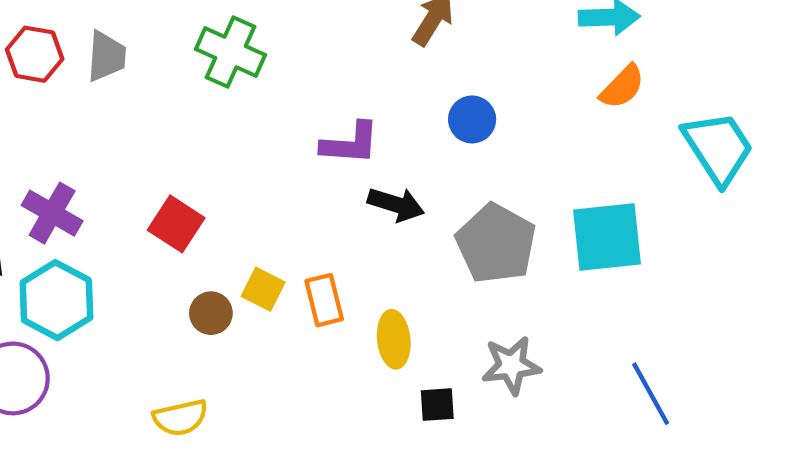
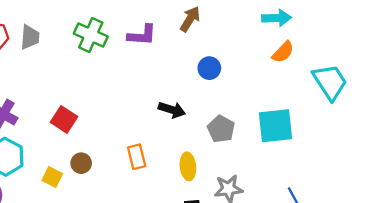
purple L-shape: (350, 143) -> (142, 35), moved
gray pentagon: (496, 244) -> (221, 129), size x0.7
yellow square: (263, 289) -> (52, 177), moved
yellow ellipse: (394, 339) -> (188, 166), moved

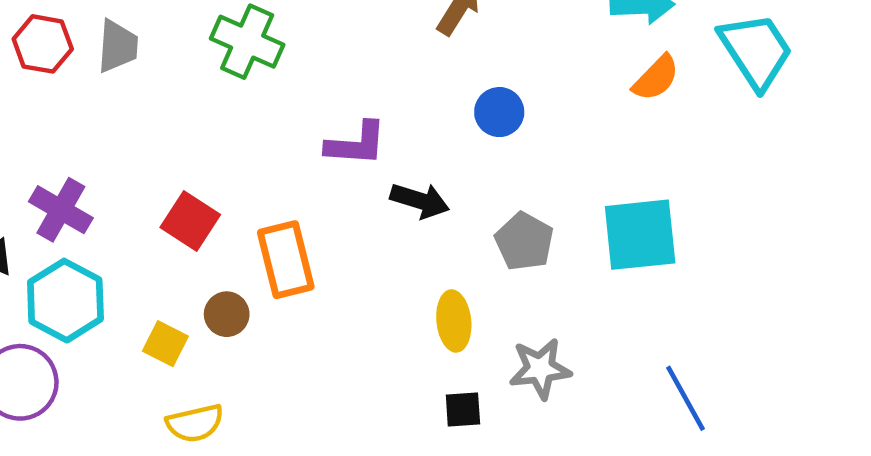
purple L-shape: (142, 35) -> (356, 144), moved
cyan trapezoid: (330, 82) -> (756, 51), moved
orange rectangle: (137, 157) -> (286, 260), moved, size x1.4

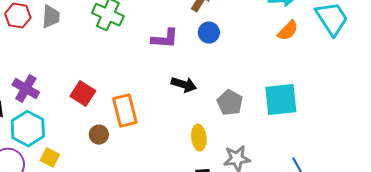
blue circle: (499, 112) -> (209, 33), moved
purple L-shape: (356, 144) -> (165, 39), moved
yellow square: (165, 344) -> (50, 158), moved

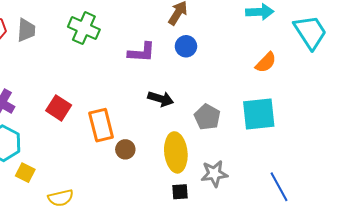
orange semicircle: (288, 31) -> (266, 62), moved
brown circle: (99, 135) -> (125, 149), moved
yellow ellipse: (199, 138) -> (176, 152), size x1.5

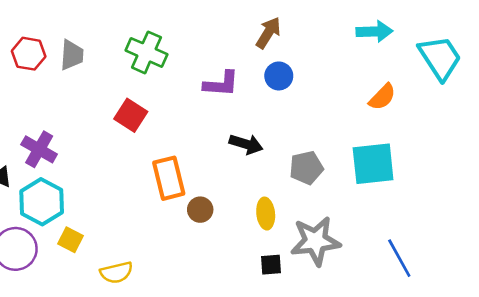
red square: (59, 108) -> (131, 115), moved
gray pentagon: (207, 117) -> (306, 168), turned 30
yellow ellipse: (176, 152) -> (266, 214), size x0.6
gray star: (214, 174) -> (315, 241), size x1.4

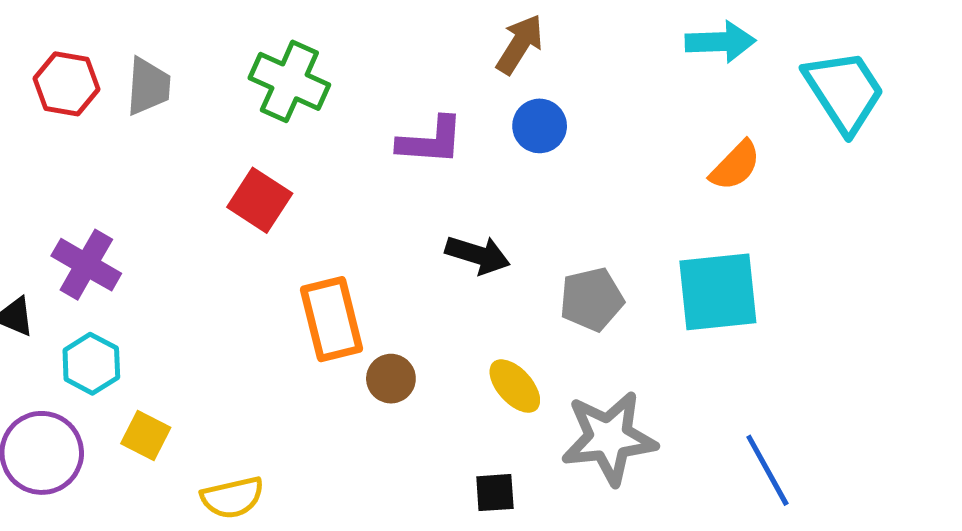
cyan hexagon: (42, 202) -> (91, 364), size x0.7
yellow ellipse: (266, 214) -> (515, 386), turned -36
black square: (271, 265) -> (495, 493), moved

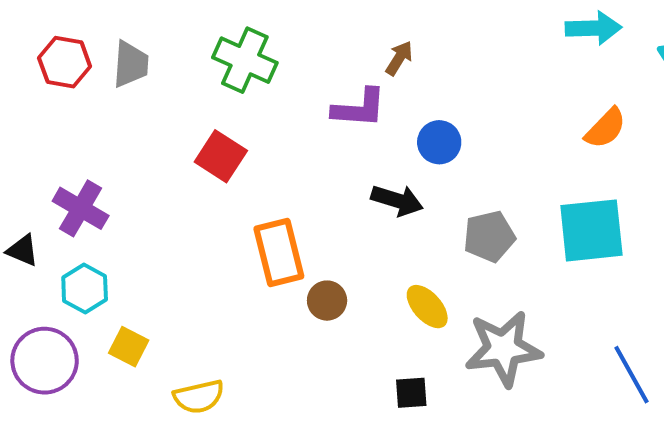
brown arrow: (520, 44) -> (399, 58), moved, size x0.7
blue circle: (540, 126) -> (439, 142), moved

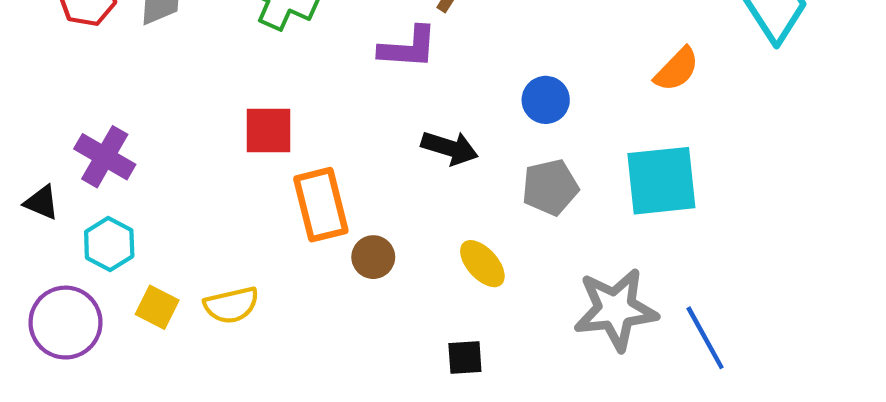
blue circle: (439, 142) -> (546, 100), moved
red square: (221, 156) -> (268, 130), moved, turned -33
gray star: (503, 349) -> (616, 309), moved
yellow semicircle: (199, 397) -> (231, 305), moved

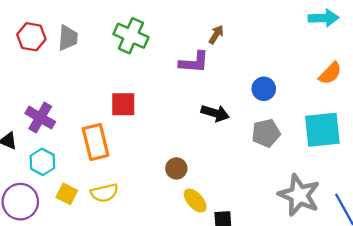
orange rectangle: (321, 205) -> (96, 142), moved
yellow ellipse: (482, 264) -> (195, 201), moved
gray star: (616, 309) -> (299, 195), turned 30

